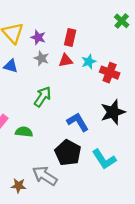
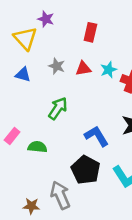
purple star: (38, 37) -> (46, 19), moved
red rectangle: (70, 37) -> (90, 32), moved
gray arrow: (45, 176) -> (60, 195), turned 35

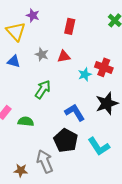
cyan star: (109, 70) -> (85, 74), moved

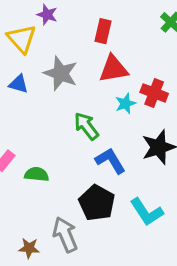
gray star: (42, 54) -> (61, 73), size x1.6
red triangle: (64, 56) -> (113, 69), moved, size x1.5
green arrow: (43, 89) -> (86, 126), moved, turned -72

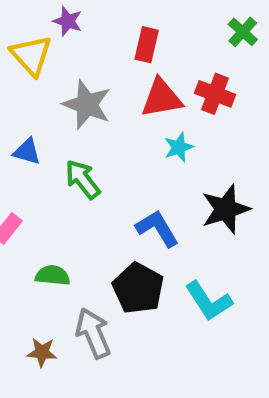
blue triangle: (19, 84) -> (27, 152), moved
red cross: (154, 93) -> (215, 94), moved
green arrow: (86, 126) -> (83, 179), moved
green semicircle: (37, 174) -> (53, 275), moved

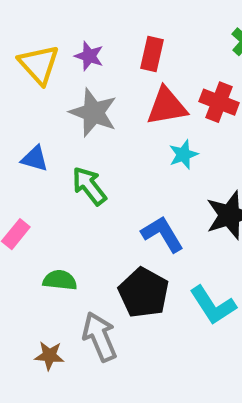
purple star: (68, 21) -> (89, 56), moved

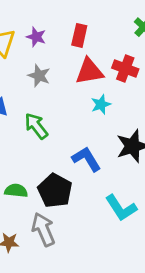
gray star: (93, 113) -> (39, 76), size x0.7
black pentagon: (144, 293) -> (55, 191), moved

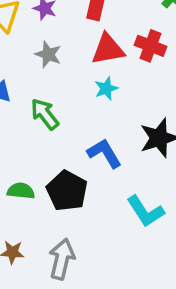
cyan star: (101, 104) -> (106, 88), moved
gray arrow: (43, 229) -> (62, 259), moved, turned 36

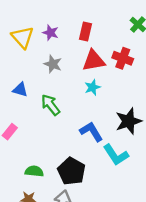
green semicircle: (21, 191) -> (34, 171), moved
black pentagon: (67, 191) -> (71, 171), moved
cyan L-shape: (145, 211) -> (116, 155), moved

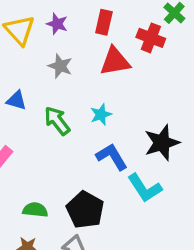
red cross: (123, 58) -> (151, 38), moved
cyan star: (92, 87) -> (101, 115), moved

